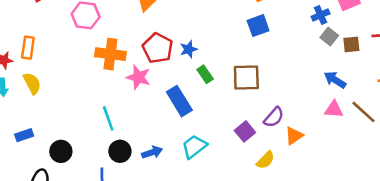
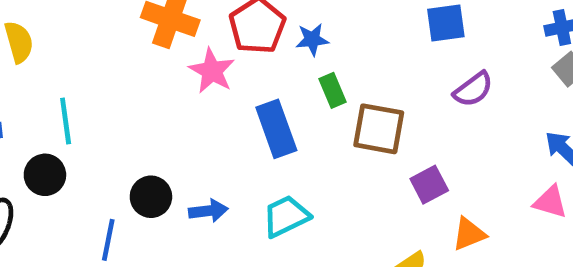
brown square: (246, 77) -> (379, 129), moved
purple semicircle: (274, 117) -> (473, 89), moved
cyan line: (108, 118) -> (66, 121), moved
purple square: (245, 131) -> (429, 185), moved

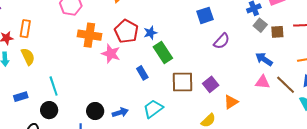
green rectangle: (333, 90) -> (163, 52), size x1.5
blue rectangle: (276, 129) -> (142, 73), size x0.6
brown square: (379, 129) -> (183, 82), moved

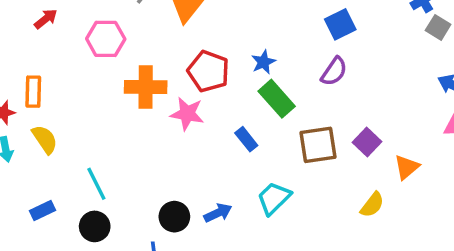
blue star: (150, 33) -> (263, 62), moved
purple semicircle: (222, 41) -> (334, 71), moved

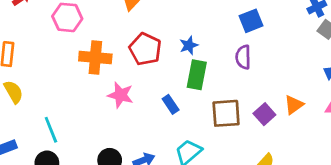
purple semicircle: (334, 71) -> (243, 57), turned 140
green rectangle: (277, 99) -> (197, 75), turned 48
pink star: (187, 114) -> (120, 95), moved
orange triangle: (407, 167) -> (294, 105), moved

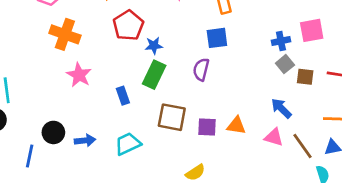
red pentagon: (145, 49) -> (128, 25), moved
orange triangle: (294, 105) -> (236, 126), turned 30
purple square: (264, 114) -> (207, 127), turned 30

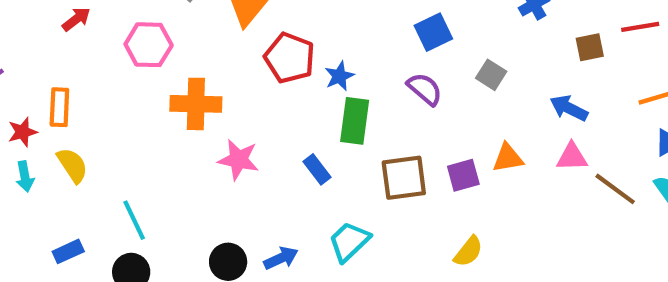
gray square: (285, 64) -> (491, 75), moved
purple semicircle: (201, 69) -> (425, 89), turned 135
brown line: (303, 146) -> (615, 189), moved

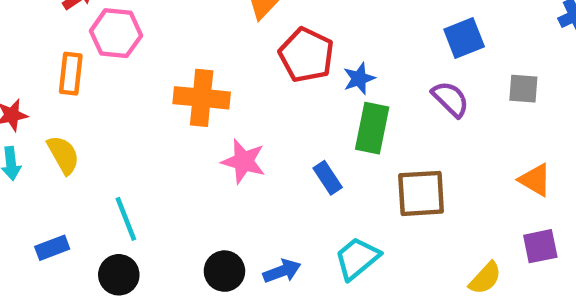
pink hexagon: (149, 45) -> (116, 33), moved
gray square: (491, 75) -> (523, 89), turned -32
orange rectangle: (59, 107) -> (71, 74), moved
orange triangle: (508, 158) -> (535, 180), turned 36
purple square: (463, 175) -> (540, 246), moved

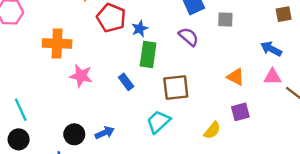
gray square: (523, 89) -> (225, 20), moved
cyan trapezoid: (357, 258) -> (158, 122), moved

